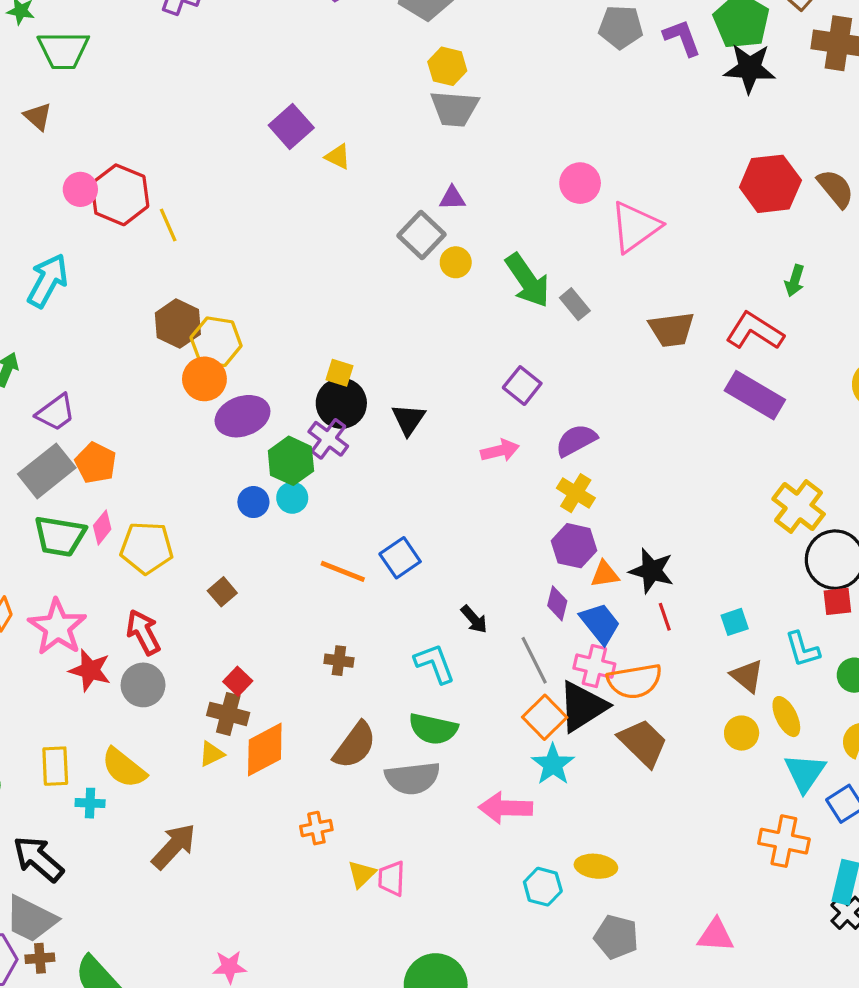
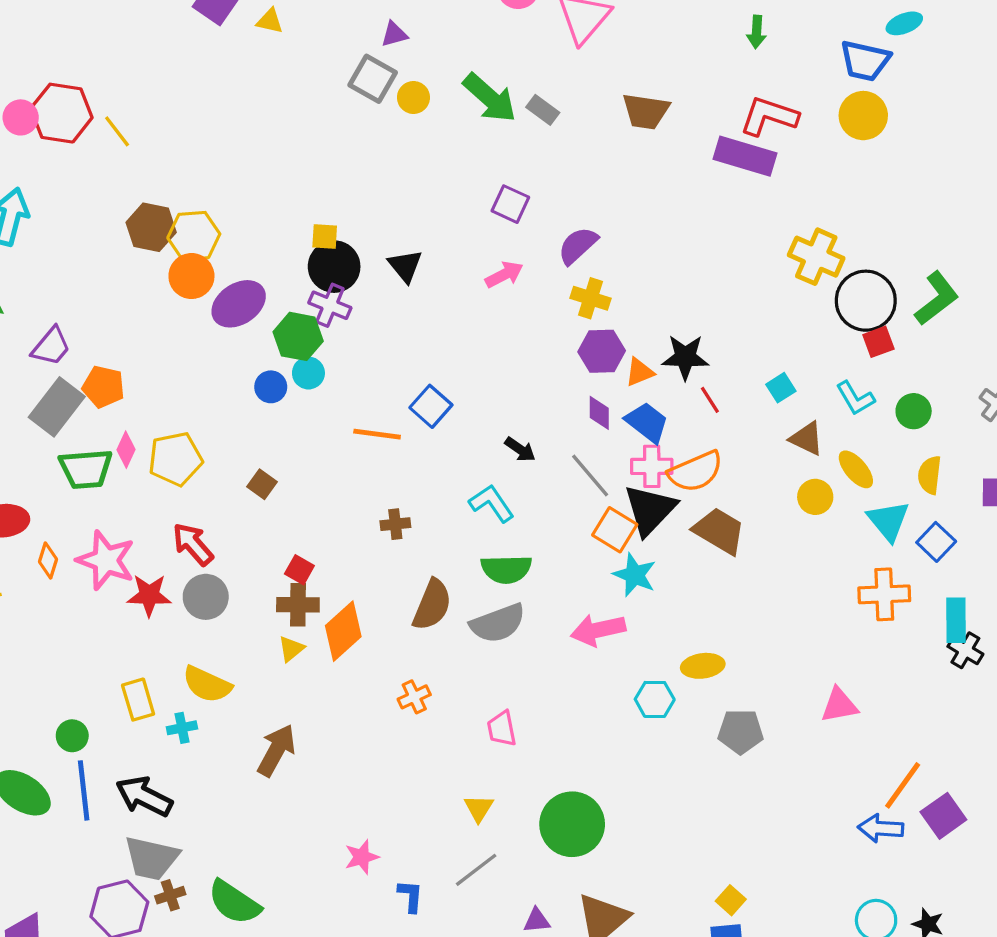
brown trapezoid: (672, 330) -> (646, 111), turned 30
red L-shape: (755, 331) -> (769, 116), moved
yellow triangle: (362, 874) -> (479, 808), moved

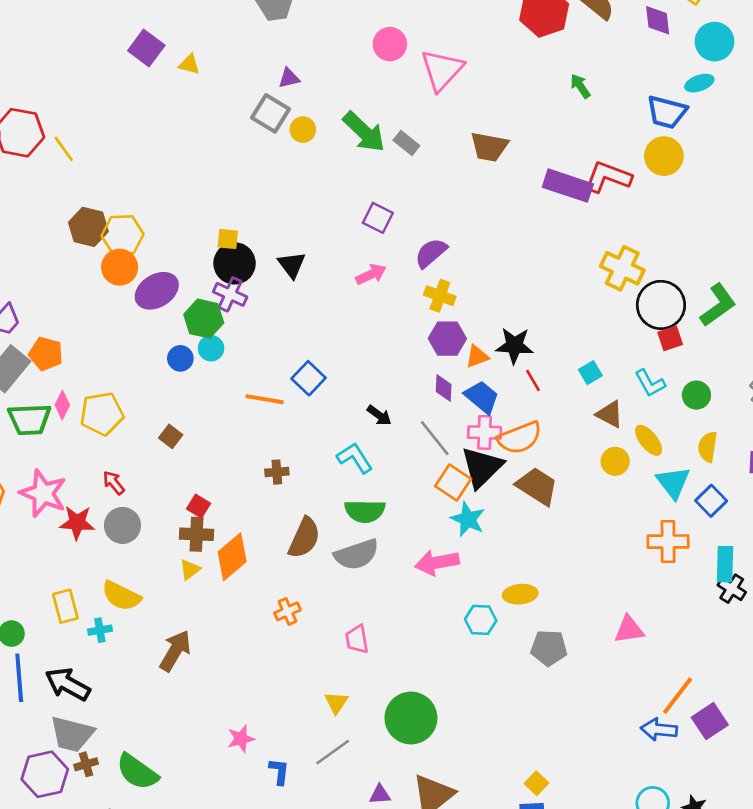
green arrow: (757, 32) -> (580, 86), turned 140
red L-shape: (769, 116) -> (608, 177), moved
red arrow: (193, 544) -> (114, 483), size x0.7

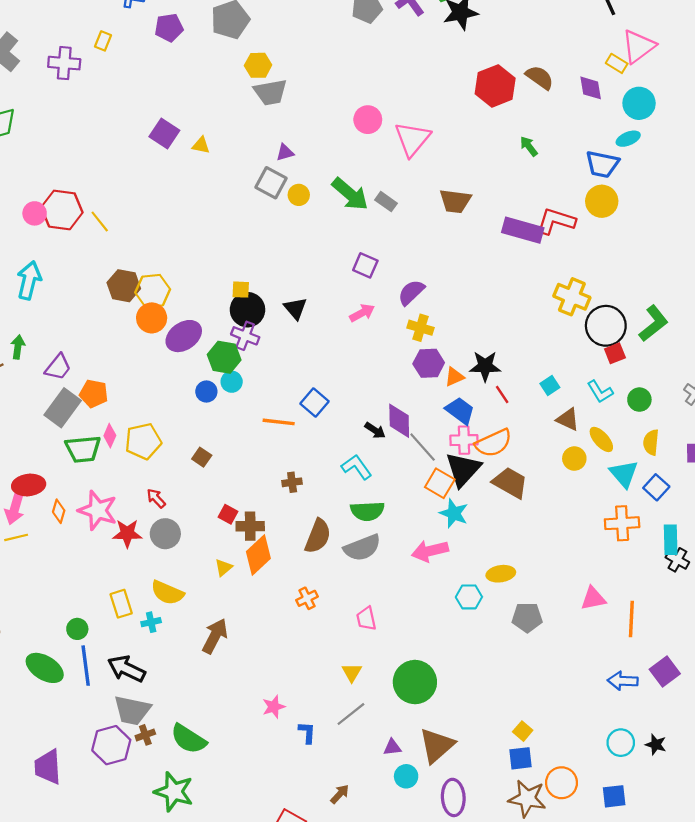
purple diamond: (444, 388) -> (399, 421), moved, size x1.5
brown cross: (196, 534) -> (250, 526), moved
orange line: (678, 696) -> (631, 619), moved, turned -32

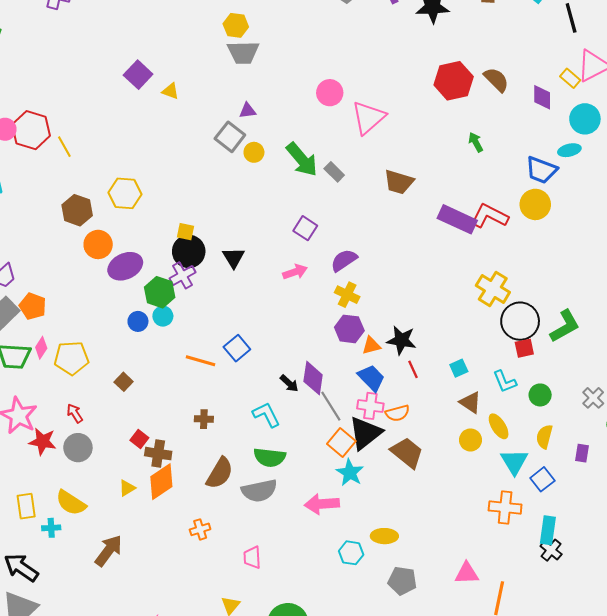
yellow hexagon: (153, 291) -> (125, 193), moved
purple cross: (245, 336) -> (183, 275), turned 30
orange semicircle: (493, 443) -> (398, 413), size x0.7

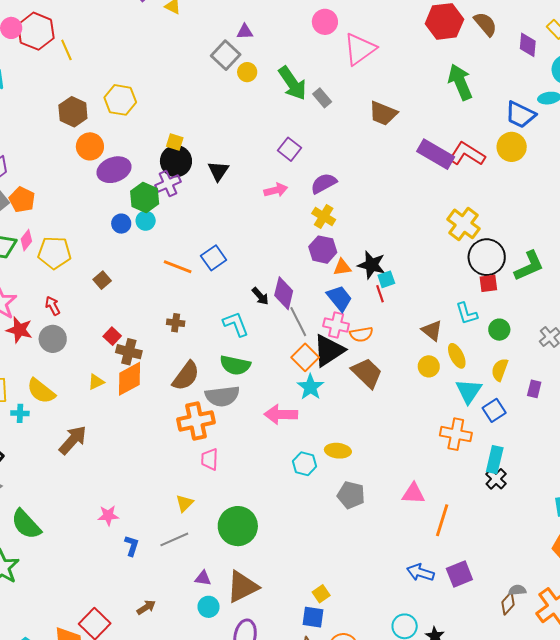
green arrow: (476, 142) -> (460, 82), size x1.8
cyan square: (459, 368) -> (386, 279), moved
orange cross: (200, 529) -> (196, 421), moved, size x1.8

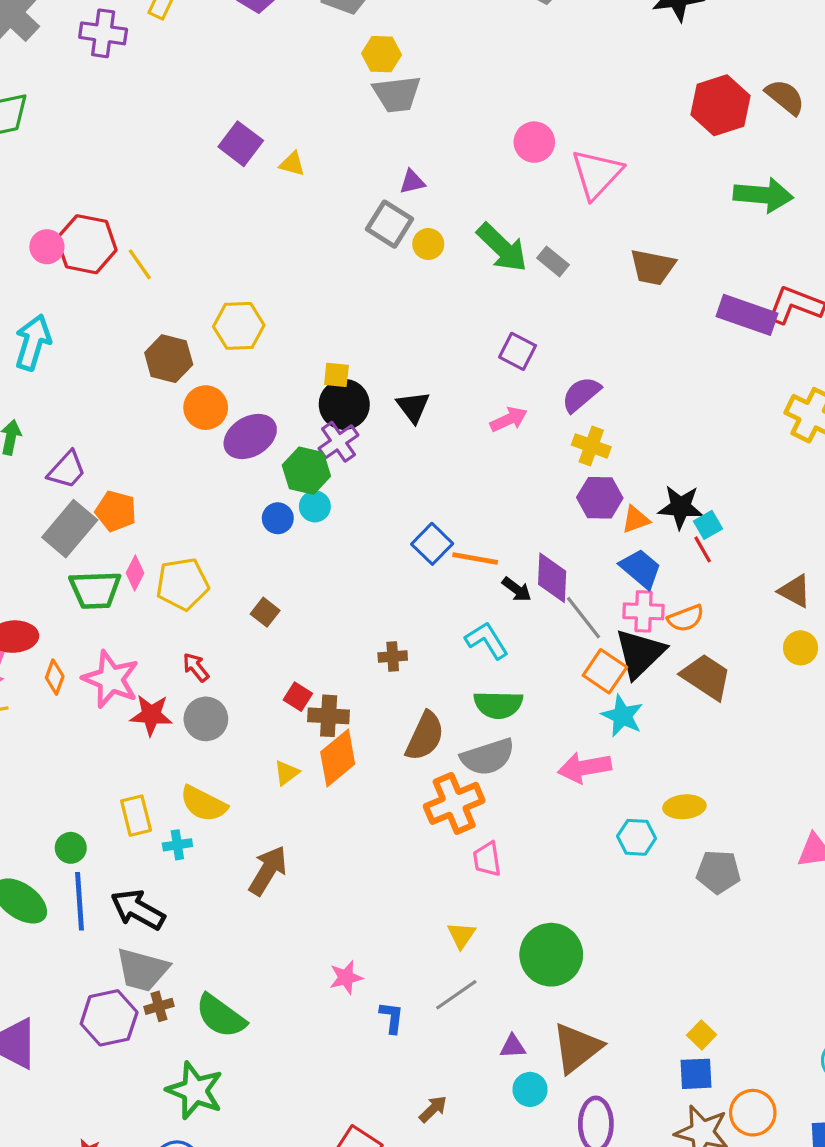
green arrow: (460, 82) -> (763, 195), turned 129
orange line: (178, 267) -> (475, 559), moved

